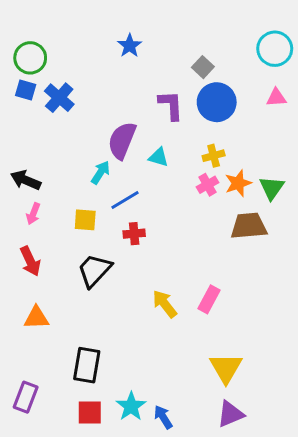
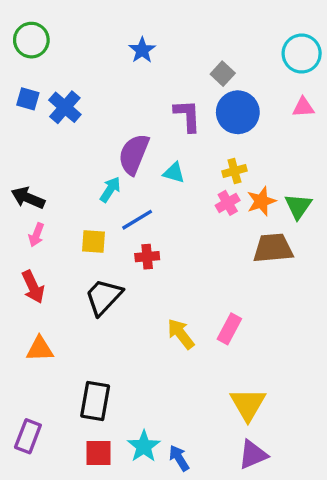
green circle: (30, 58) -> (31, 40), moved

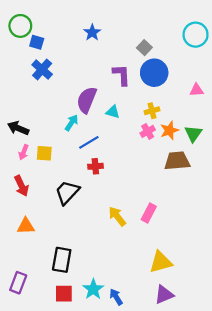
blue square: (28, 99) -> (37, 42), moved
pink triangle: (303, 107) -> (197, 90), moved
yellow square: (93, 242) -> (44, 153), moved
yellow triangle: (248, 404) -> (161, 262), turned 45

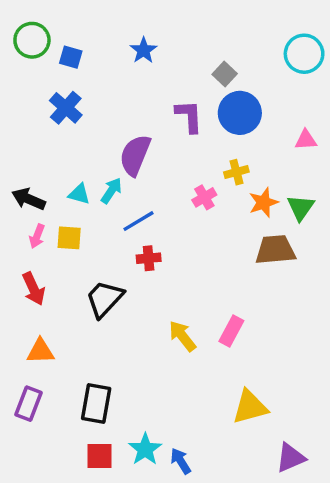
blue square: (37, 42) -> (71, 57), moved
cyan triangle: (113, 112) -> (79, 194), moved
pink cross: (148, 131) -> (204, 197), moved
purple rectangle: (18, 283) -> (29, 404), moved
purple triangle: (164, 295) -> (291, 458), moved

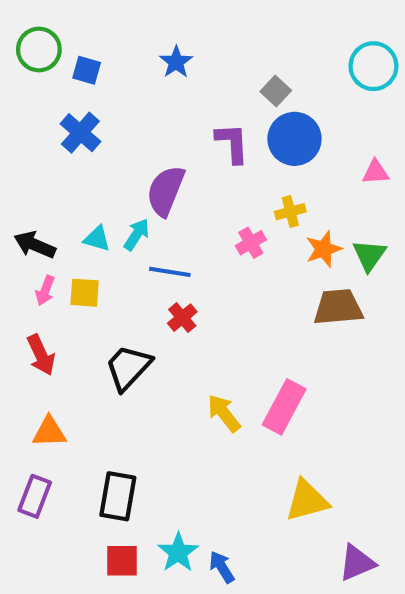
blue line: (138, 221) -> (170, 272), turned 40
red cross: (149, 258) -> (182, 318), turned -35
pink rectangle: (231, 331) -> (284, 407), size x1.4

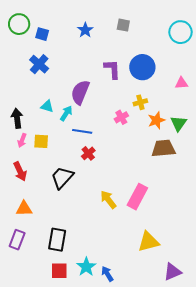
gray square: (276, 91) -> (123, 25), moved, turned -32
cyan triangle: (97, 239) -> (47, 106), moved
black arrow: (35, 245) -> (17, 118), turned 60

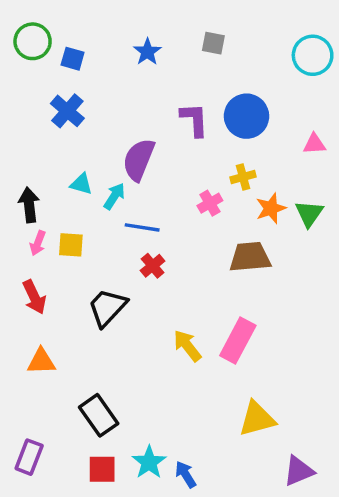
brown trapezoid: (163, 148) -> (250, 257), moved
purple rectangle: (17, 240) -> (29, 457), moved
black rectangle: (57, 240) -> (99, 415), turned -45

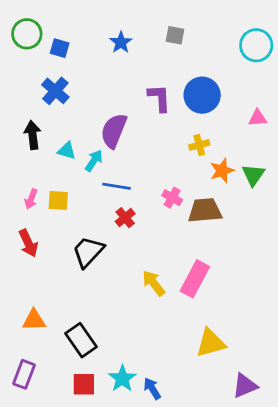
pink cross: (210, 203) -> (172, 198), moved, turned -30
black arrow: (29, 205) -> (33, 135), moved
orange triangle: (41, 361) -> (34, 320), moved

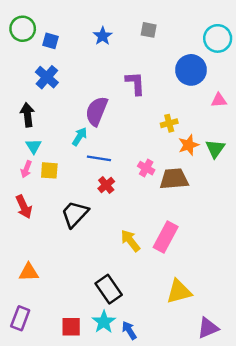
blue circle: (202, 95) -> (191, 70), moved
cyan triangle: (67, 151) -> (34, 146), moved, turned 42
black rectangle: (81, 340) -> (109, 289), moved

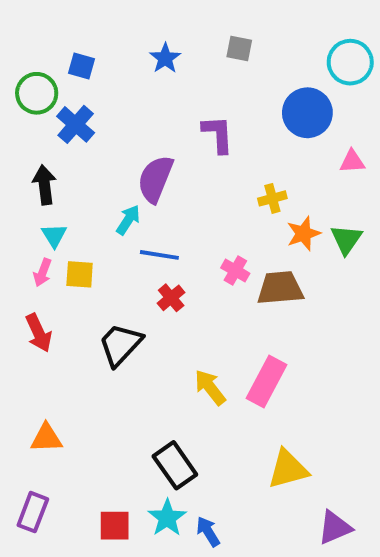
green circle: (23, 29) -> (37, 93), moved

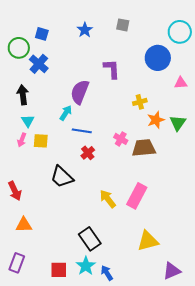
red arrow: (39, 333) -> (15, 191), moved
black trapezoid: (120, 345) -> (62, 177), turned -90

